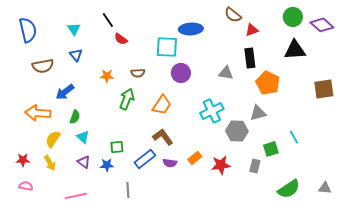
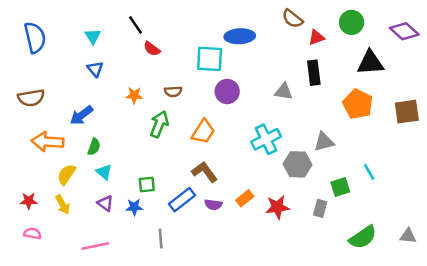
green circle: (293, 17) -> (352, 22), moved
brown semicircle: (43, 66) -> (31, 98), moved
orange pentagon: (268, 83) -> (358, 104), moved

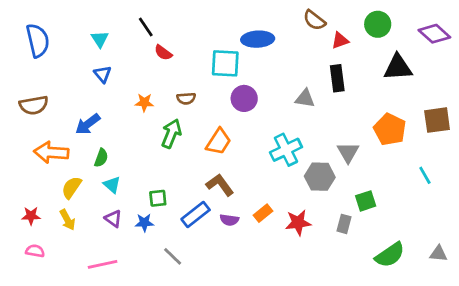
orange pentagon: (358, 104) -> (390, 129), moved
gray triangle: (324, 142) -> (348, 152), turned -45
cyan line: (369, 172) -> (425, 175), moved
gray line: (161, 239) -> (173, 256), turned -42

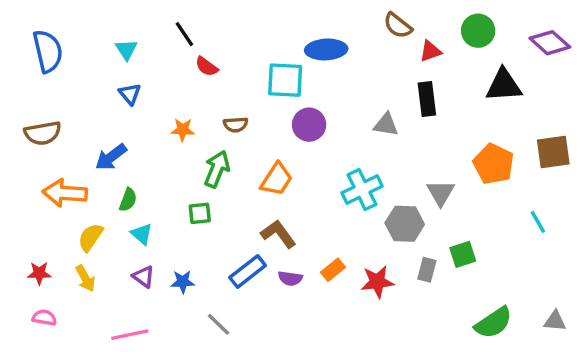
green square: (158, 198) -> (200, 213), moved
gray rectangle: (344, 224) -> (427, 270), moved

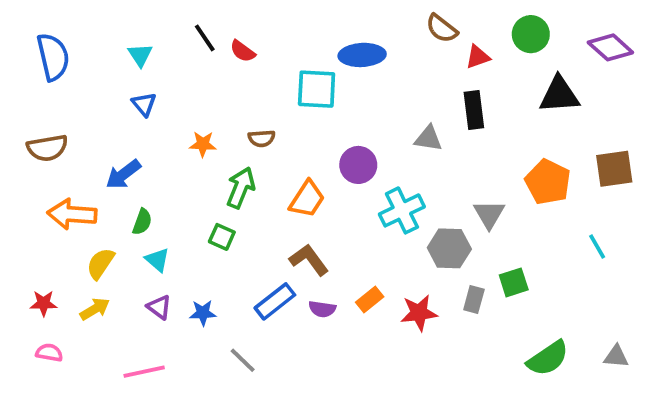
red semicircle: (207, 67) -> (243, 51), moved
purple circle: (309, 125) -> (358, 165), moved
green square: (200, 213) -> (222, 237), turned 30
yellow arrow: (85, 278) -> (95, 309), turned -92

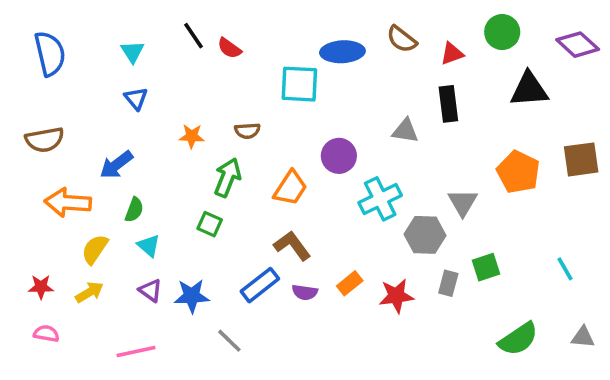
brown semicircle: (442, 28) -> (402, 39), moved
cyan line: (597, 246) -> (565, 269), moved
blue star: (203, 313) -> (192, 296), size x1.4

